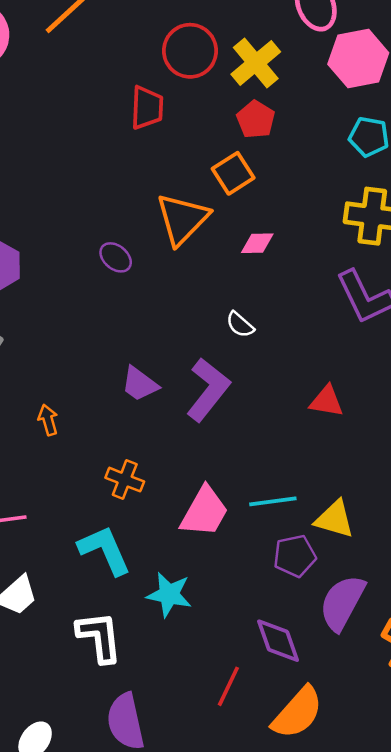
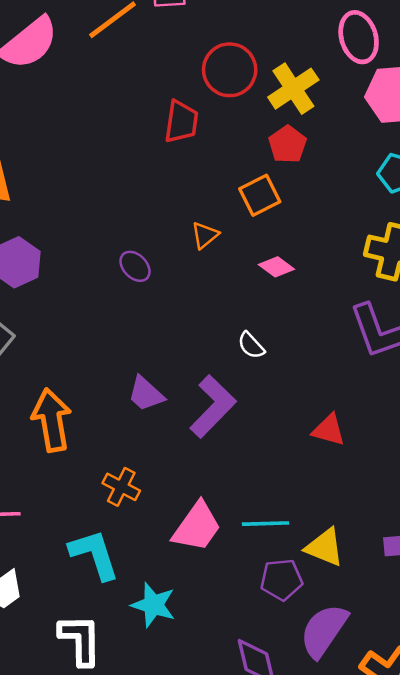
orange triangle: (182, 219) -> (205, 235), size x0.5
pink diamond: (257, 243) -> (276, 267), turned 32
orange arrow: (48, 420) -> (52, 420), size x2.0

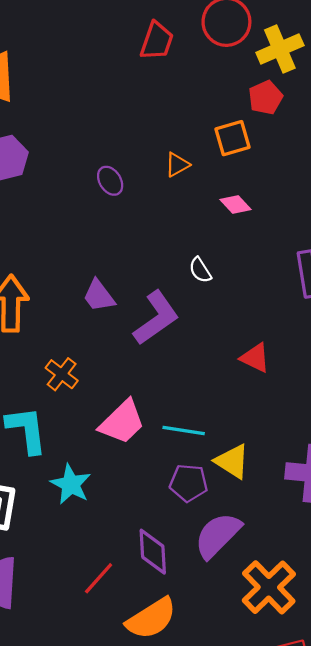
red trapezoid: (181, 122) -> (157, 41), moved

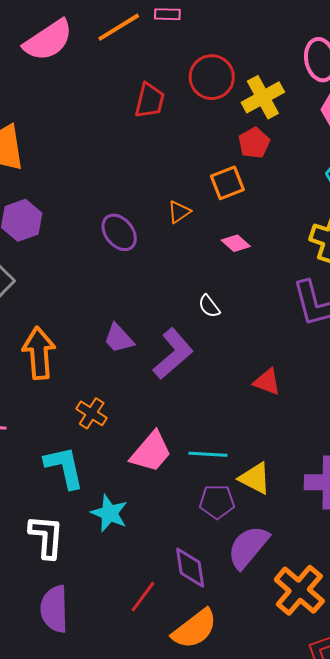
purple ellipse: (110, 181) -> (119, 232), size x1.4

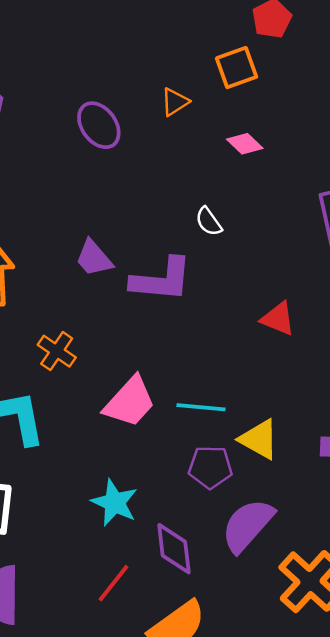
purple L-shape: (173, 354) -> (162, 280), turned 44
cyan star: (109, 513) -> (115, 503), moved

